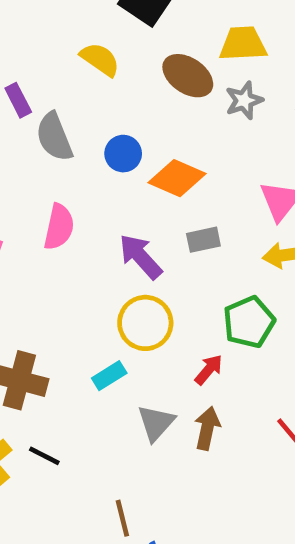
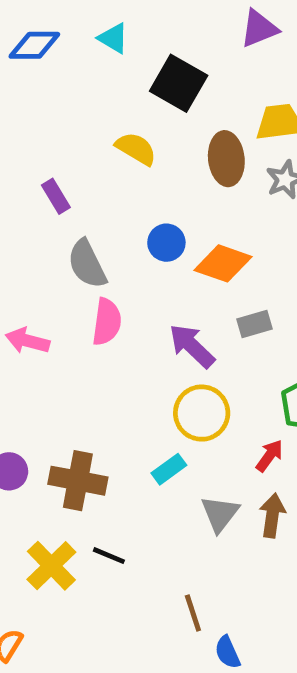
brown ellipse: (188, 76) -> (226, 159), turned 54
gray semicircle: (54, 137) -> (87, 264), moved

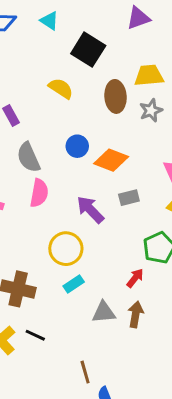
yellow circle: (202, 413) -> (66, 249), moved
gray triangle: (220, 514) -> (104, 312), turned 45

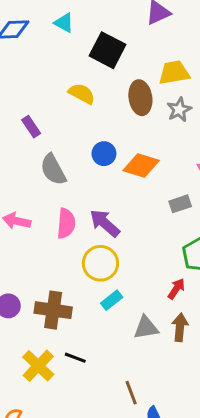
pink semicircle: (39, 193) -> (66, 223), moved
gray rectangle: (129, 198) -> (180, 204), moved
purple arrow: (90, 210) -> (105, 223), moved

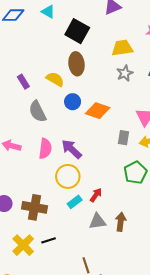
yellow semicircle: (82, 94) -> (55, 79), moved
brown ellipse: (140, 98) -> (77, 64), moved
gray rectangle: (180, 204) -> (123, 138), turned -64
red arrow: (176, 289) -> (96, 195), moved
black line: (75, 358) -> (49, 240), turned -40

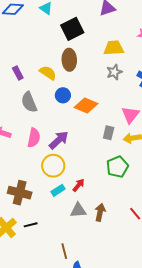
black square: (77, 31) -> (72, 29), turned 30
purple arrow: (72, 149) -> (59, 140), turned 90

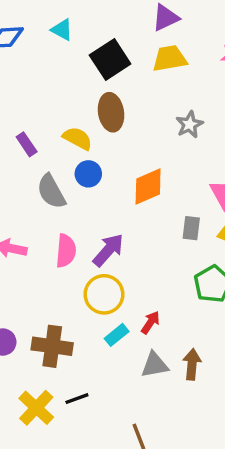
yellow trapezoid: (114, 48) -> (170, 58), moved
blue circle: (63, 95) -> (88, 174), moved
orange diamond: (86, 106) -> (148, 186), turned -40

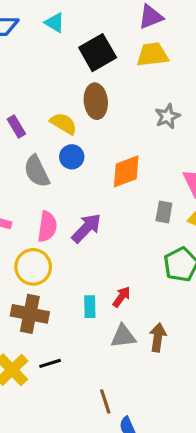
yellow circle: (104, 294) -> (33, 267), moved
cyan rectangle: (117, 335) -> (90, 307), turned -55

